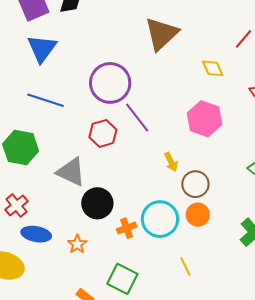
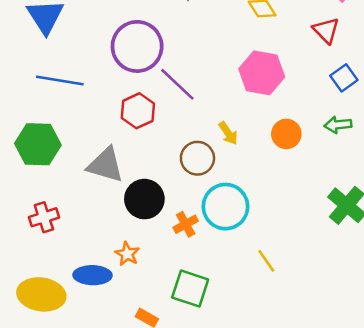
brown circle: (195, 184) -> (197, 158), moved
red cross: (17, 205) -> (44, 217), turned 30
orange circle: (198, 215) -> (286, 134), moved
blue ellipse: (36, 234) -> (93, 275), moved

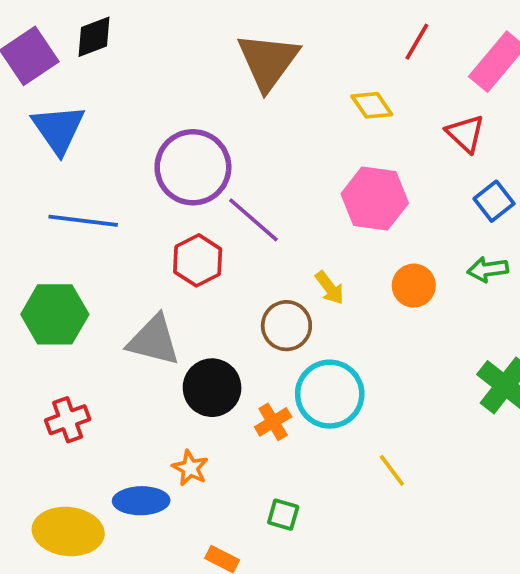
green square: (190, 289) -> (283, 515), size x0.6

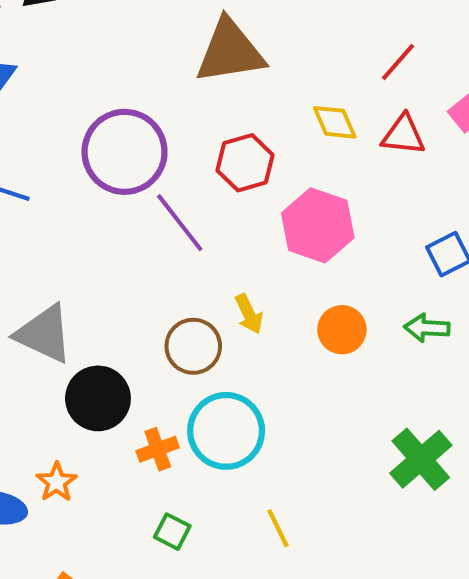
brown triangle: (268, 61) -> (230, 51), turned 34
red triangle: (465, 134) -> (403, 135), moved, turned -48
red hexagon: (198, 260) -> (245, 163), moved
green square: (283, 515) -> (172, 532), moved

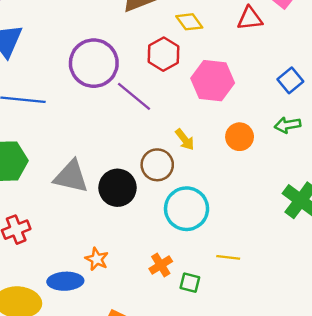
yellow diamond: (335, 122) -> (189, 22), moved
black circle: (98, 398) -> (118, 188), moved
orange cross: (158, 449) -> (161, 265), moved
yellow line: (278, 528) -> (228, 257), turned -45
green square: (172, 532) -> (190, 283), moved

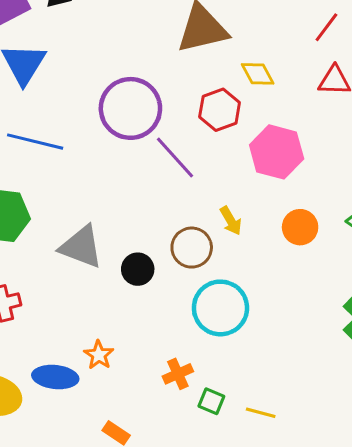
black circle: (118, 188) -> (138, 269), size x0.7
yellow line: (228, 257) -> (261, 413), moved

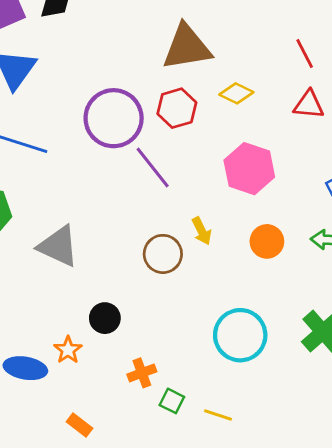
red line: (326, 27) -> (305, 54), turned -68
yellow diamond: (258, 74) -> (236, 93), turned -40
red hexagon: (220, 110) -> (177, 108), moved
black circle: (138, 269) -> (105, 318), moved
cyan circle: (220, 308) -> (240, 335), moved

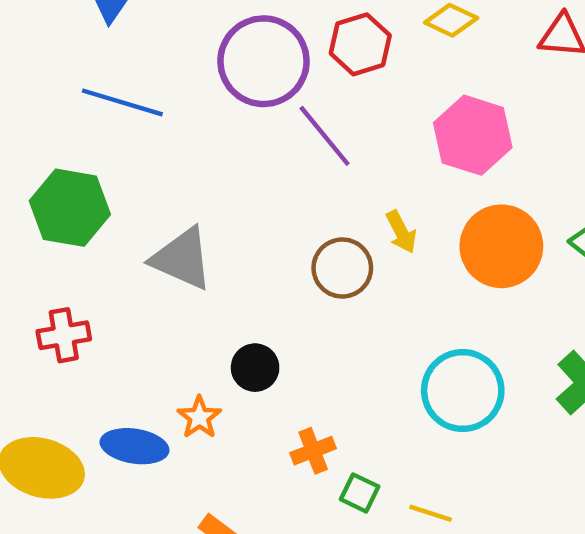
orange circle: (267, 241) -> (501, 246), size x1.6

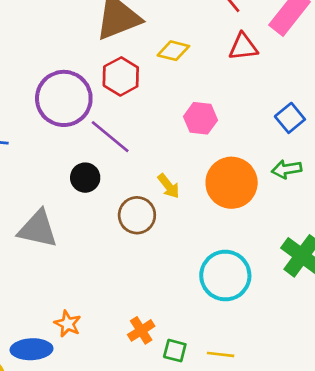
pink hexagon: (473, 135) -> (201, 118), size x0.7
black circle: (255, 368) -> (85, 178), moved

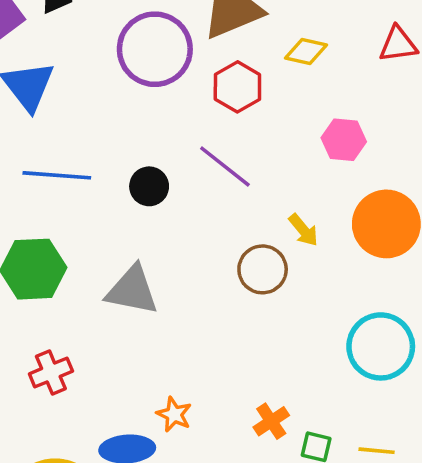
purple circle: (64, 98) -> (155, 49), moved
black circle: (85, 178) -> (149, 186), moved

